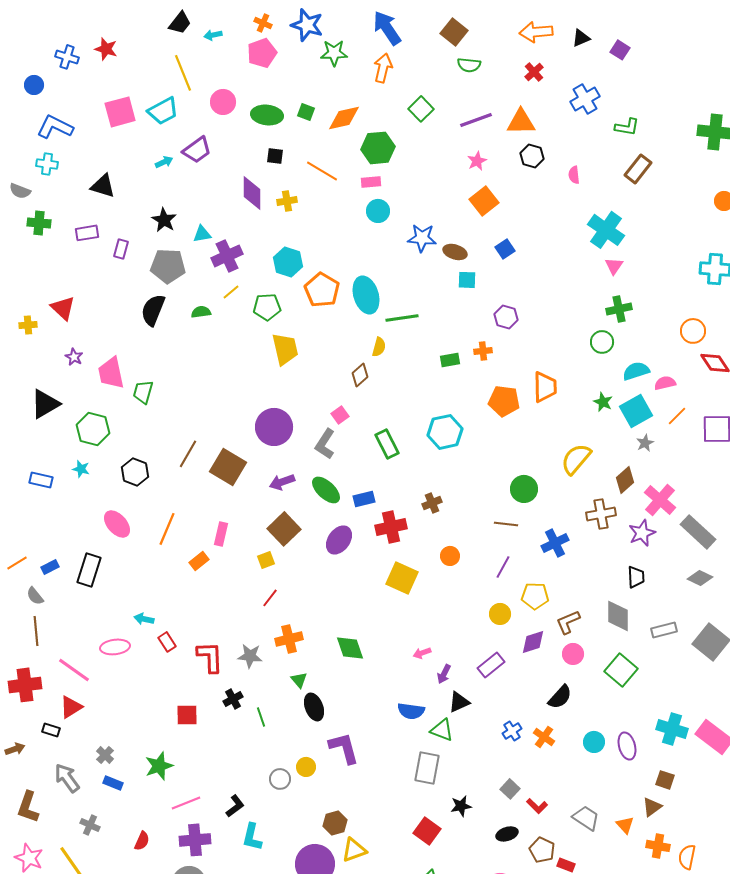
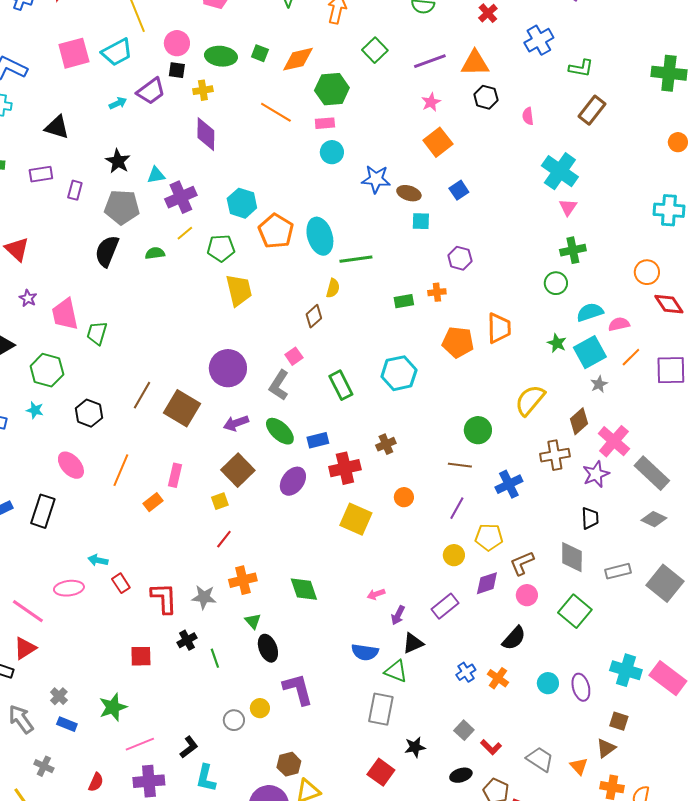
black square: (275, 156) -> (177, 70), moved
yellow cross: (287, 201) -> (203, 90), moved

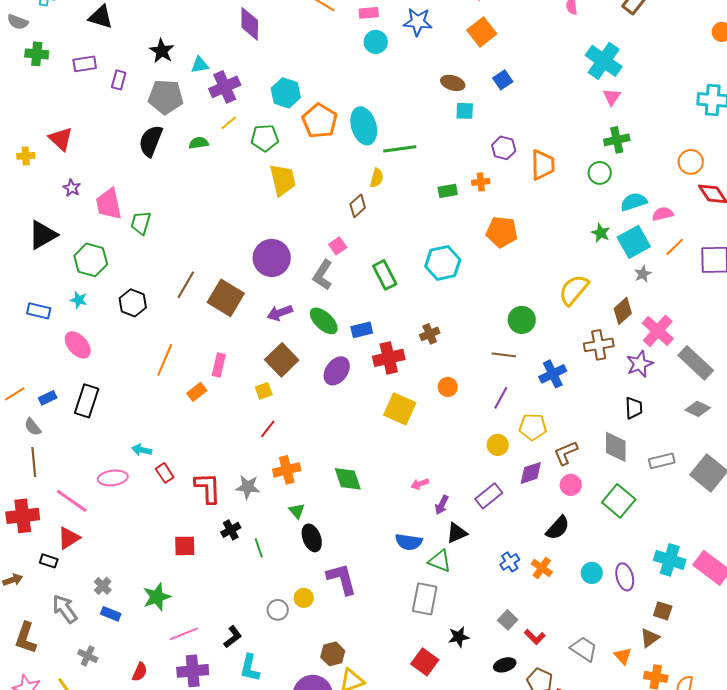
blue star: (376, 179) -> (418, 22), moved
orange trapezoid: (499, 328) -> (543, 165), moved
pink ellipse: (71, 465) -> (78, 345), moved

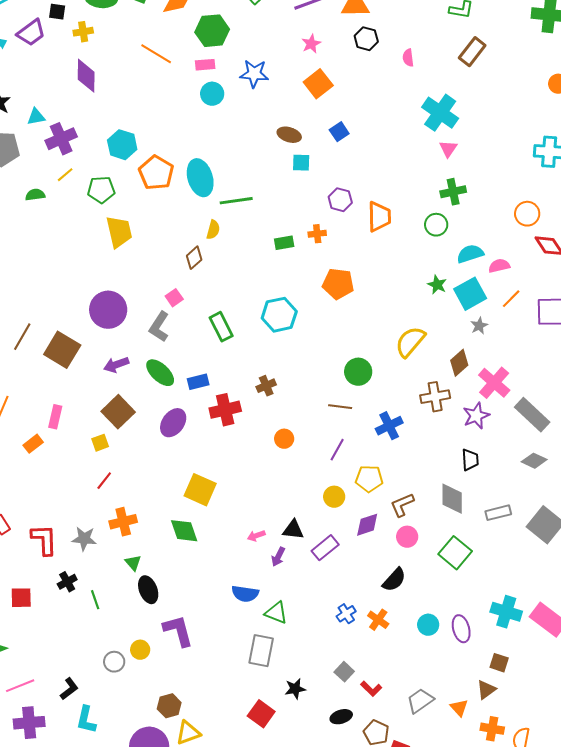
yellow square: (400, 409) -> (200, 490), moved
black triangle: (457, 533) -> (293, 530), moved, turned 30
gray trapezoid: (584, 649) -> (420, 701), turned -68

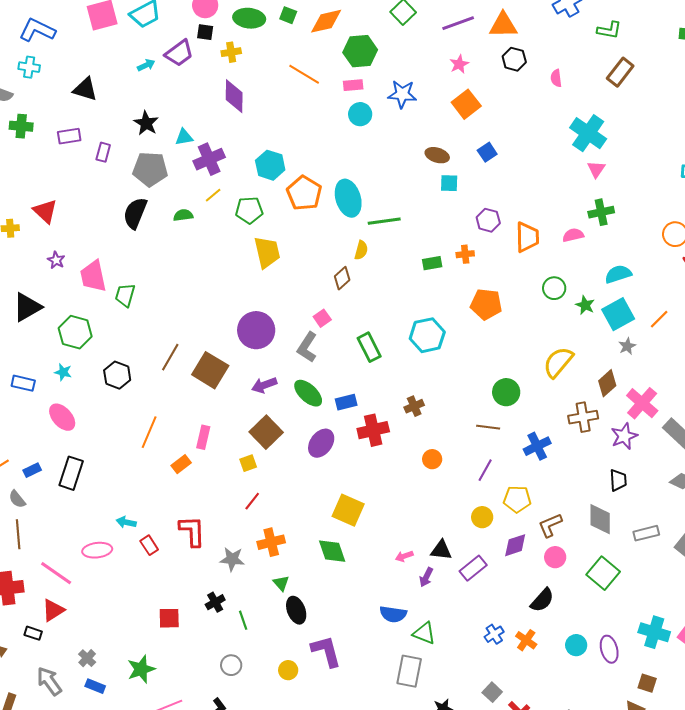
green circle: (436, 225) -> (554, 288), moved
pink semicircle: (499, 266) -> (573, 235), moved
red L-shape: (44, 540) -> (192, 531), moved
gray circle: (114, 662) -> (231, 665), moved

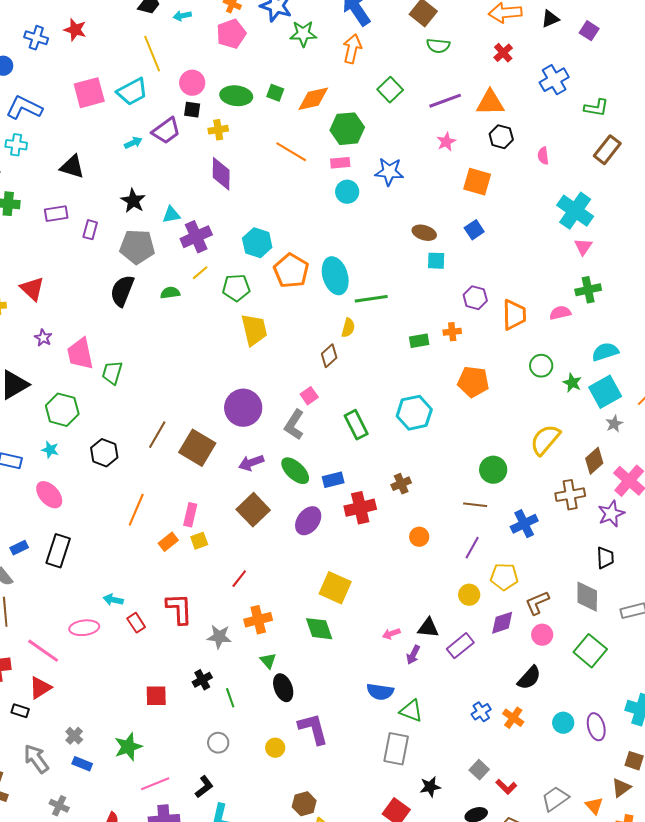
orange square: (466, 104) -> (477, 182), moved, turned -36
yellow square: (248, 463) -> (199, 541), moved

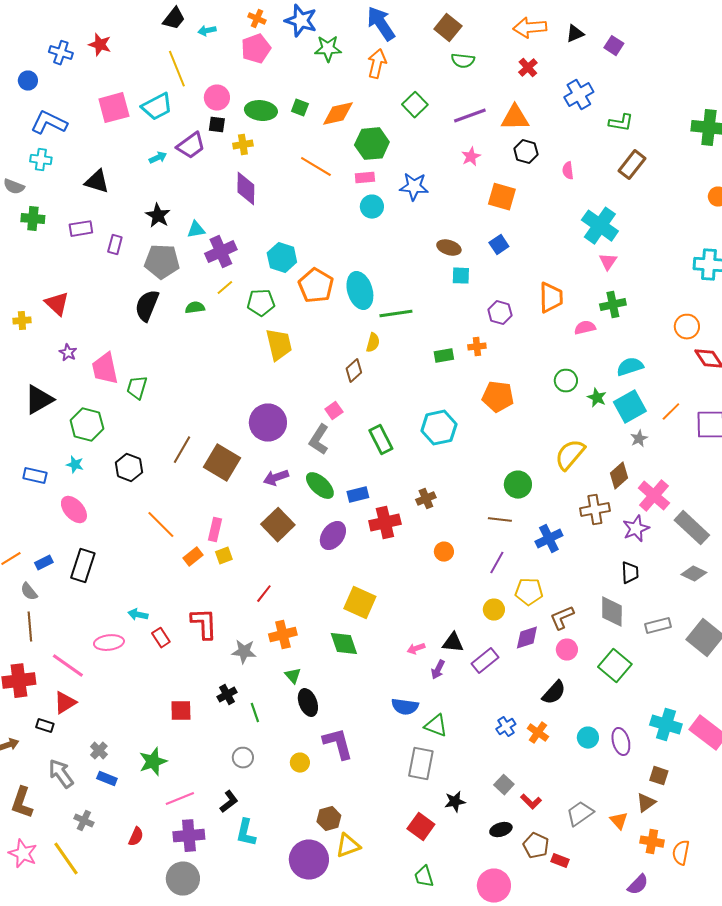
orange trapezoid: (514, 315) -> (551, 298), moved
orange line: (136, 510) -> (161, 525), turned -68

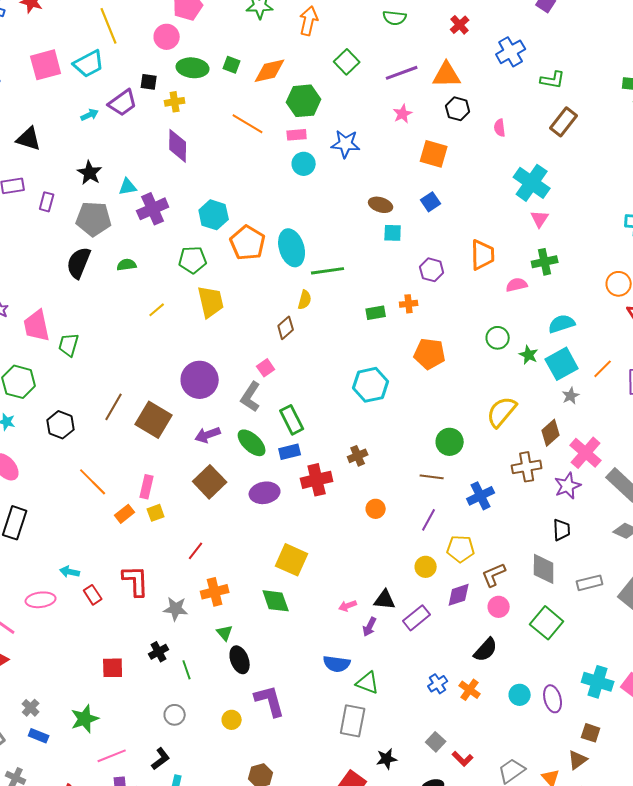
pink circle: (217, 98) -> (167, 37), moved
yellow line: (225, 288) -> (157, 310), moved
green rectangle: (381, 440) -> (292, 420), moved
purple ellipse: (333, 536) -> (265, 493), turned 44

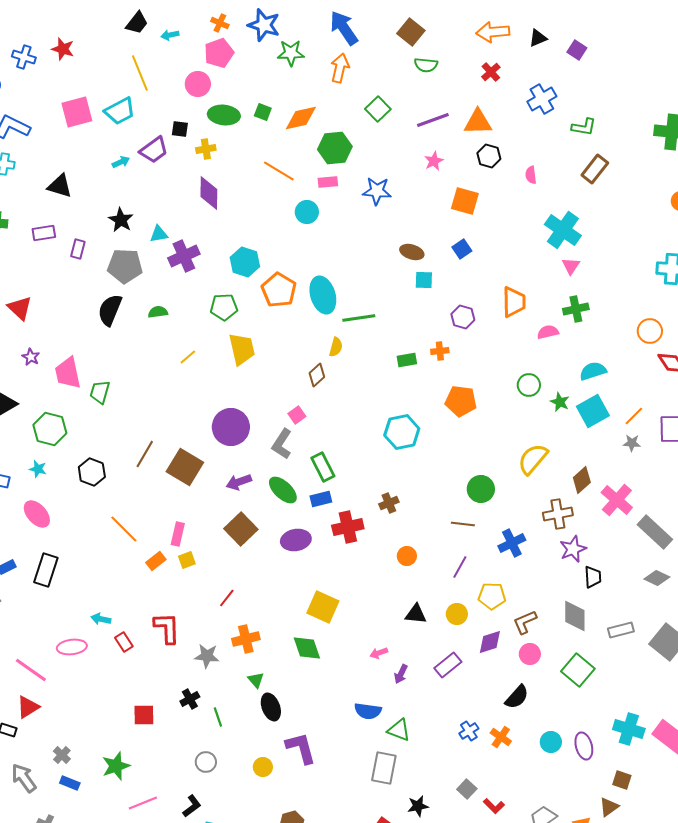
cyan circle: (304, 164) -> (307, 212), moved
gray star: (571, 396) -> (632, 443), moved, turned 30
purple star: (568, 486) -> (573, 549), moved
black triangle: (385, 600) -> (416, 614), moved

